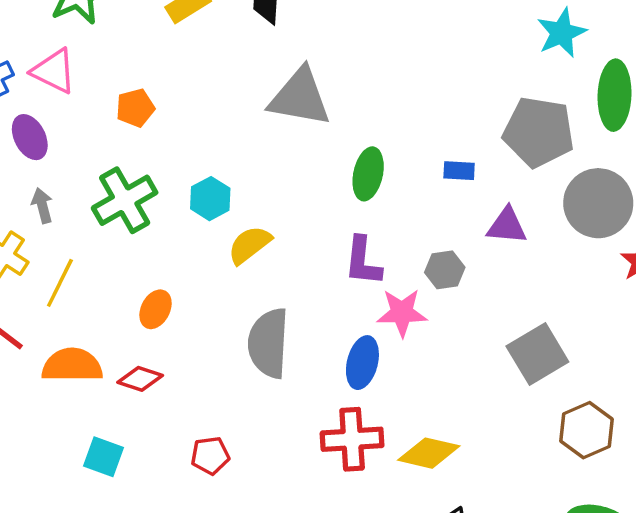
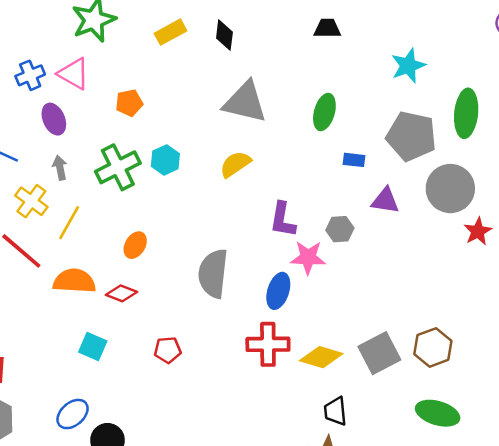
cyan star: (562, 33) -> (408, 66), moved
green ellipse: (368, 174) -> (324, 112), moved
cyan hexagon: (210, 199) -> (165, 160), moved
yellow semicircle: (250, 245) -> (235, 164), moved
gray square: (537, 354) -> (379, 353), moved

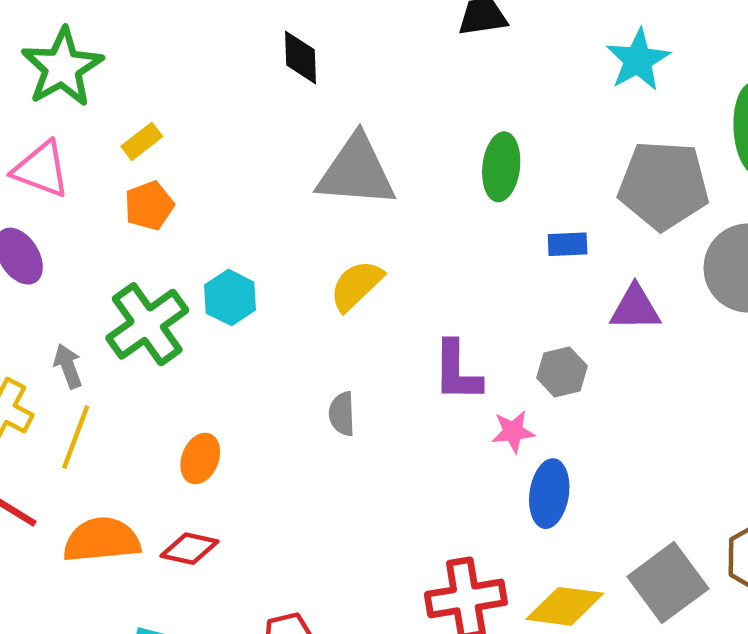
yellow rectangle: (170, 32) -> (142, 141), moved, size x0.7
gray arrow: (60, 168) -> (68, 366), moved
pink star: (308, 257) -> (513, 432), size x0.7
gray semicircle: (213, 273) -> (342, 414), moved, size x0.5
blue ellipse: (278, 291) -> (549, 494), moved

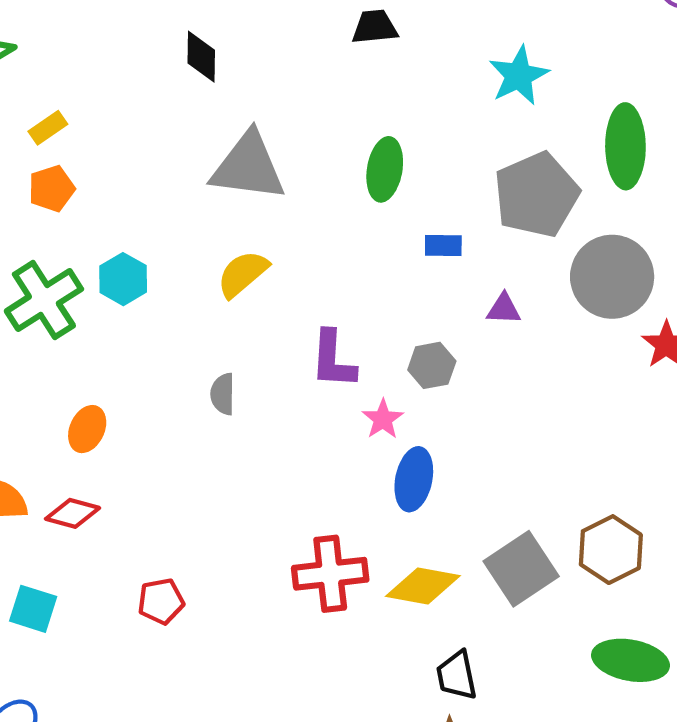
gray pentagon: (663, 185) -> (536, 195), turned -30
purple triangle: (635, 308) -> (504, 309), size x0.7
pink star: (513, 432) -> (383, 419), turned -30

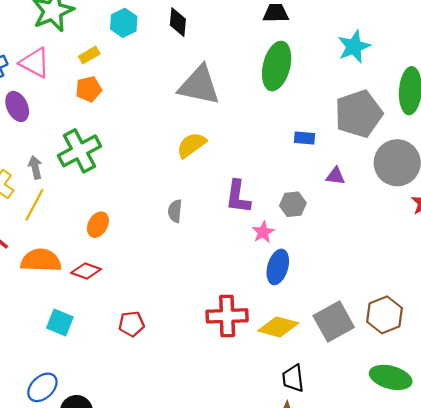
green ellipse: (385, 169) -> (277, 66), moved, size x1.4
cyan hexagon: (123, 279) -> (124, 23), moved

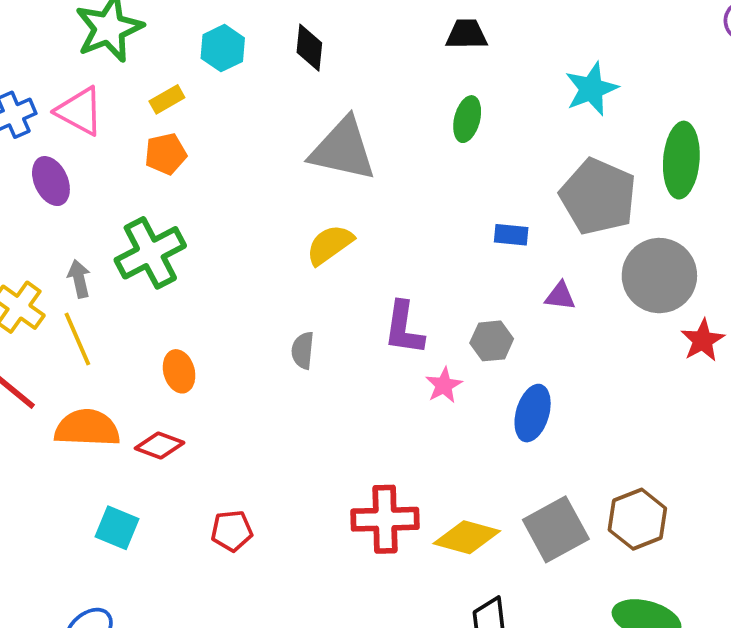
green ellipse: (277, 66) -> (467, 119), size x0.6
gray pentagon: (359, 114) -> (598, 197), turned -30
yellow line: (34, 205) -> (77, 339), turned -52
orange ellipse: (98, 225) -> (179, 371), turned -45
blue ellipse: (278, 267) -> (533, 413), moved

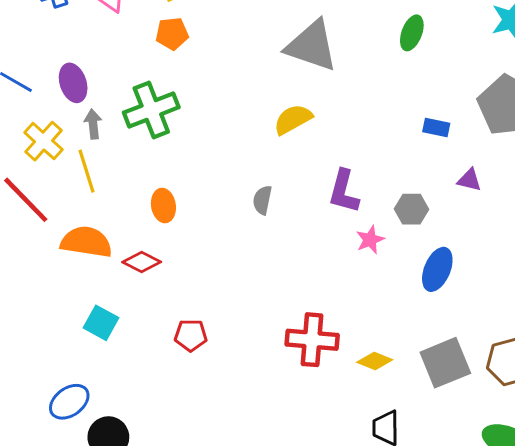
purple ellipse: (51, 181) -> (73, 83), moved
yellow diamond: (467, 537) -> (375, 361), size x0.7

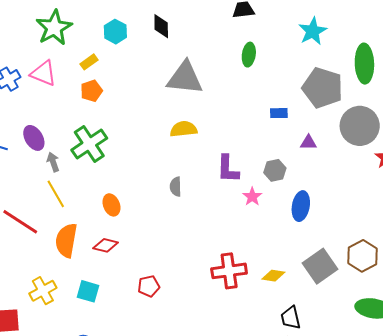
yellow semicircle: (293, 119) -> (184, 129), turned 36
yellow cross: (43, 141) -> (43, 291), moved, turned 32
orange semicircle: (86, 242) -> (66, 240), turned -76

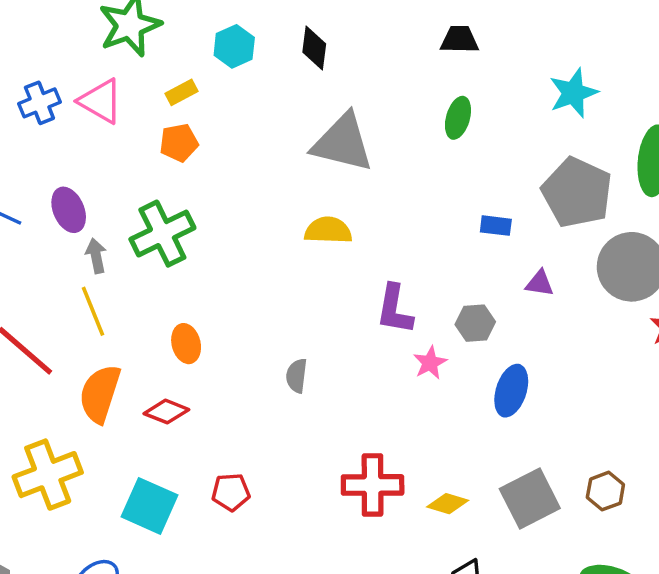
gray semicircle: (176, 187) -> (297, 376), moved
brown hexagon: (362, 256) -> (605, 491), size x0.7
yellow cross: (43, 291) -> (48, 475), size x1.4
cyan square: (88, 291) -> (150, 506), moved, size x1.4

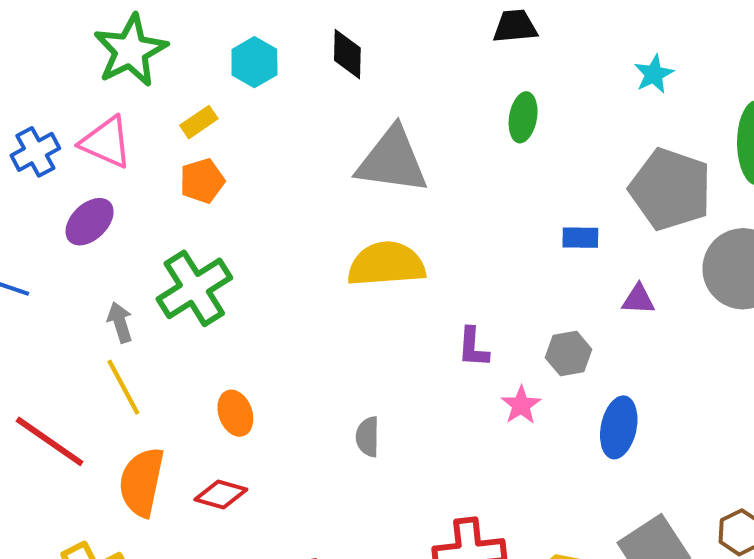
cyan star: (573, 93) -> (654, 74), size x0.7
purple ellipse: (69, 210) -> (90, 222), moved, turned 75
yellow semicircle: (328, 230) -> (386, 264), size x1.4
purple L-shape: (395, 309) -> (473, 347), size x0.7

